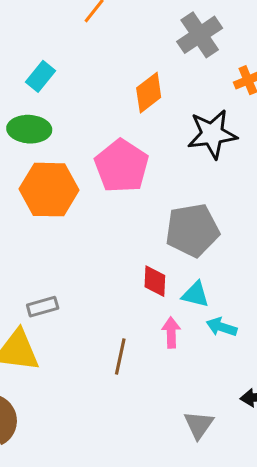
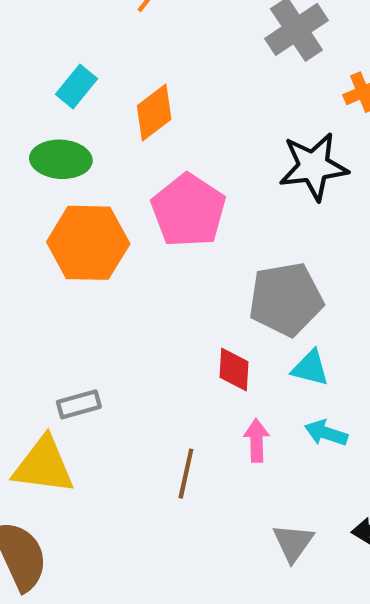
orange diamond: (149, 93) -> (154, 112), moved
cyan triangle: (195, 294) -> (310, 368), moved
gray triangle: (199, 425) -> (293, 543), moved

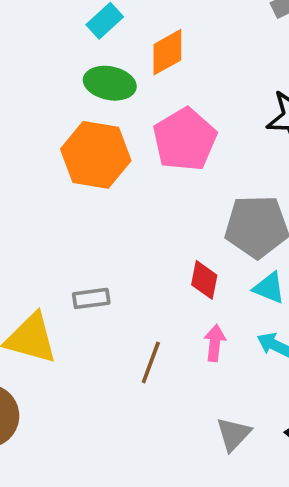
green ellipse: (61, 159) -> (110, 83), moved
gray rectangle: (79, 404) -> (91, 298), moved

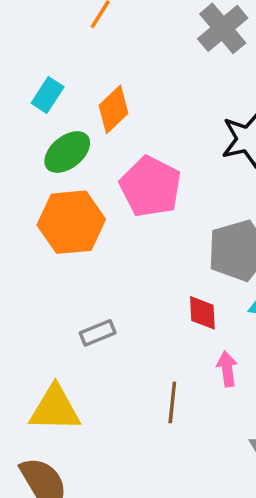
green ellipse: (110, 83) -> (67, 152), turned -36
gray rectangle: (91, 298) -> (98, 333), moved

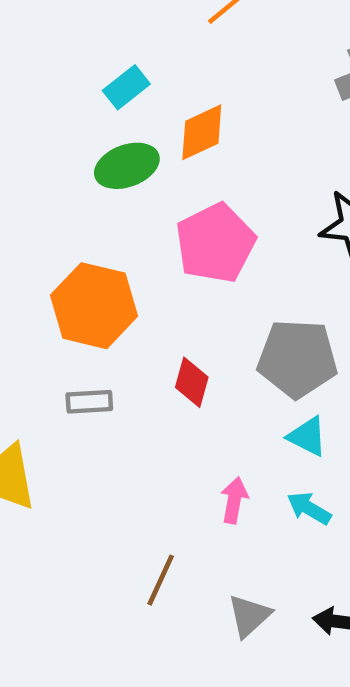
orange hexagon: (71, 222) -> (94, 306), moved
red diamond: (202, 313) -> (192, 382), moved
brown line: (172, 402) -> (161, 580), moved

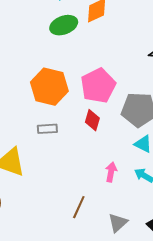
pink pentagon: (215, 243) -> (98, 86), moved

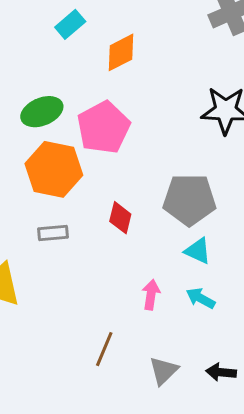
green ellipse: (64, 25) -> (42, 112), moved
pink pentagon: (98, 86) -> (103, 127), moved

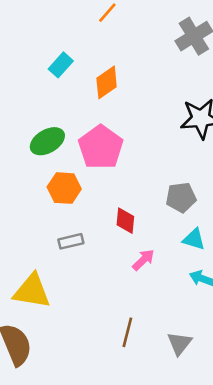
orange hexagon: (54, 169) -> (64, 188), size x0.7
gray pentagon: (189, 200) -> (181, 197), size x0.7
pink arrow: (151, 295) -> (143, 260), moved, turned 45

